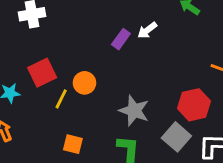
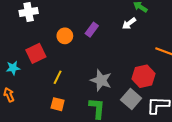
white arrow: (147, 30) -> (129, 23), moved
orange circle: (84, 83) -> (65, 36), moved
yellow line: (61, 99) -> (58, 77), moved

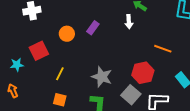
white arrow: (129, 23) -> (129, 22), turned -56

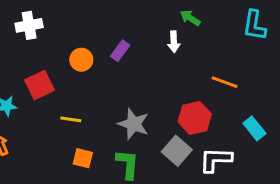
yellow line: (60, 74) -> (71, 119), turned 72
orange square: (60, 100) -> (83, 158), moved

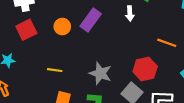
purple rectangle: (120, 51) -> (91, 20), size x1.5
red square: (40, 85) -> (26, 30), moved

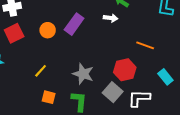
white arrow: (130, 13) -> (111, 18), turned -80
yellow line: (55, 70) -> (41, 71), turned -56

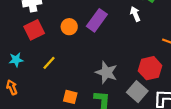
white arrow: (111, 18) -> (135, 14), turned -120
yellow line: (41, 71) -> (49, 63), moved

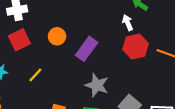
purple rectangle: (97, 20) -> (87, 49), moved
red hexagon: (150, 68) -> (136, 47), moved

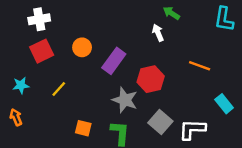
red hexagon: (136, 47) -> (151, 79), moved

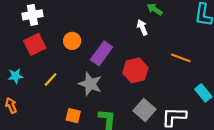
gray star: (125, 100) -> (90, 84), moved

